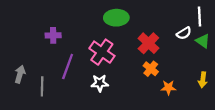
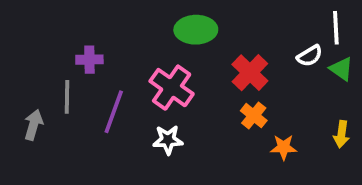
gray line: (42, 86) -> (67, 97), moved

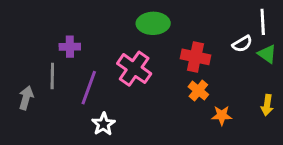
red cross: (250, 73) -> (195, 57), turned -32
white star: (168, 140) -> (103, 124), moved, turned -30

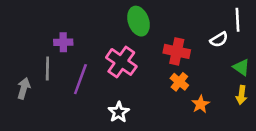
green ellipse: (153, 23) -> (138, 21), turned 72
green triangle: (267, 54) -> (241, 67), moved
orange star: (222, 115) -> (201, 104), turned -30
white star: (103, 124) -> (119, 112), moved

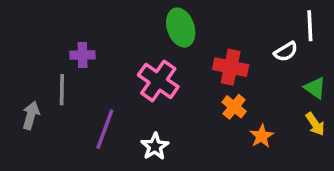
purple line: (80, 79) -> (105, 129), moved
yellow arrow: (241, 95) -> (315, 124), turned -42

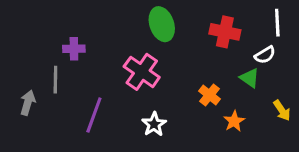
white semicircle: (286, 52) -> (265, 55), moved
red cross: (231, 67) -> (225, 32), moved
green triangle: (315, 88) -> (250, 78), moved
white star: (155, 146) -> (154, 124), moved

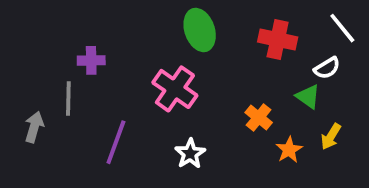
white line: (277, 23) -> (342, 28), turned -36
yellow arrow: (282, 110) -> (331, 136), moved, turned 65

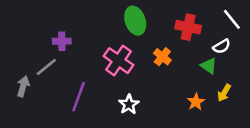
gray line: (68, 98) -> (46, 67), turned 50
orange cross: (259, 117) -> (162, 57), moved

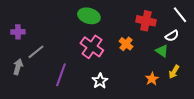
green ellipse: (135, 21) -> (89, 16), moved, turned -55
purple cross: (62, 41) -> (18, 32), moved

